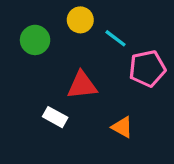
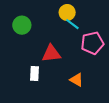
yellow circle: (80, 20) -> (67, 12), moved
white rectangle: (55, 117) -> (34, 74), turned 64

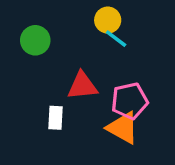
pink pentagon: (92, 43) -> (130, 101), moved
orange triangle: (77, 80) -> (123, 128), size x1.5

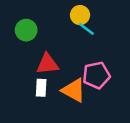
red triangle: (82, 86) -> (47, 64), moved
orange triangle: (123, 128) -> (74, 90), moved

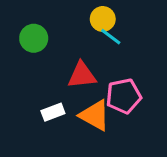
red triangle: (47, 64) -> (82, 75), moved
white rectangle: (41, 88) -> (53, 112), turned 66

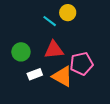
cyan line: (111, 37) -> (50, 21), moved
green circle: (34, 38) -> (21, 52), moved

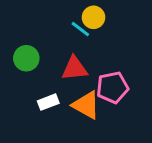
cyan line: (50, 21) -> (80, 29), moved
green circle: (21, 52) -> (26, 58), moved

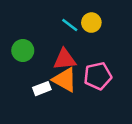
yellow circle: (94, 17) -> (91, 23), moved
orange triangle: (86, 105) -> (65, 80), moved

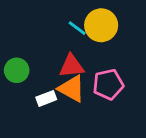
yellow circle: (91, 23) -> (101, 25), size x1.5
green circle: (23, 50) -> (17, 70), moved

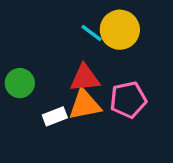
orange triangle: (72, 89) -> (85, 105), turned -40

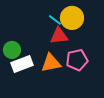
red triangle: (85, 78) -> (59, 36), moved
white rectangle: (55, 116) -> (22, 64), moved, size x1.5

